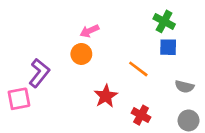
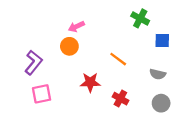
blue square: (168, 47) -> (162, 40), moved
red star: (106, 96) -> (90, 82), turned 30
pink square: (19, 99) -> (42, 94), moved

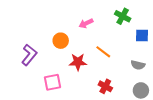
pink arrow: (76, 27) -> (86, 23), moved
red star: (90, 82) -> (78, 62), moved
pink square: (42, 94) -> (53, 82), moved

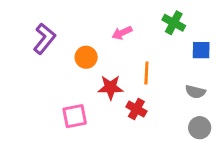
orange line: (103, 52) -> (146, 73), turned 56
purple L-shape: (29, 55) -> (44, 39), moved
red cross: (105, 86) -> (136, 109), moved

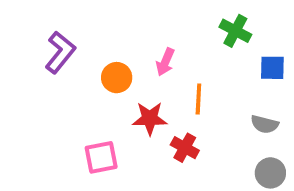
pink arrow: (122, 33) -> (165, 62), moved, turned -42

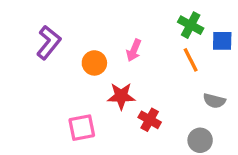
blue square: (272, 68) -> (222, 41), moved
orange line: (198, 99) -> (191, 60), moved, turned -30
gray circle: (270, 173) -> (200, 140), moved

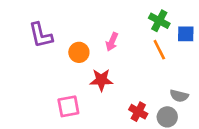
purple L-shape: (49, 42) -> (41, 35), turned 128
gray semicircle: (214, 101) -> (179, 96), moved
red cross: (150, 120) -> (138, 112), moved

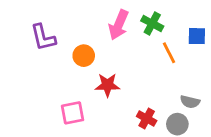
green cross: (159, 21) -> (152, 23), moved
pink arrow: (112, 42) -> (119, 25), moved, size x1.5

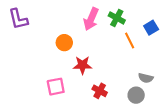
blue square: (197, 36) -> (151, 28), turned -32
purple L-shape: (43, 37) -> (18, 19), moved
red cross: (147, 119) -> (100, 91), moved

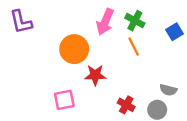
orange line: (130, 40) -> (134, 47), moved
orange circle: (64, 43) -> (74, 49), size x1.5
red cross: (100, 91) -> (126, 105), moved

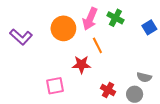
purple L-shape: (21, 22) -> (21, 37), moved, turned -35
orange line: (134, 47) -> (97, 45), moved
orange circle: (74, 49) -> (63, 28), moved

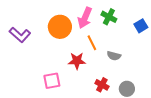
gray semicircle: (144, 77) -> (114, 56), moved

